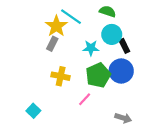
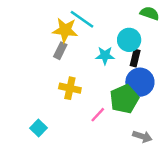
green semicircle: (108, 11) -> (150, 13), moved
yellow star: (56, 26) -> (65, 30), turned -30
black rectangle: (124, 46) -> (135, 58), moved, turned 40
green pentagon: (98, 75) -> (124, 99), moved

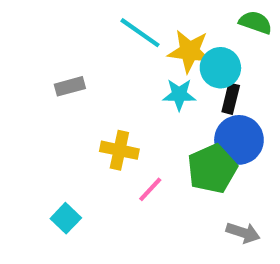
yellow star: (65, 30) -> (189, 51), moved
gray rectangle: (60, 51) -> (70, 86), moved, turned 49
pink line: (98, 115) -> (150, 189), moved

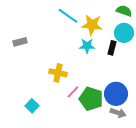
cyan circle: (220, 68) -> (124, 33), moved
gray rectangle: (70, 86) -> (20, 42), moved
blue circle: (239, 140) -> (116, 94), moved
green pentagon: (212, 169) -> (91, 99), moved, turned -30

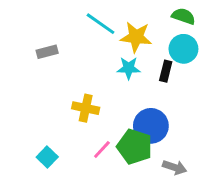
gray rectangle: (20, 42) -> (47, 52), moved
pink line: (73, 92) -> (102, 150), moved
blue circle: (116, 94) -> (151, 126), moved

